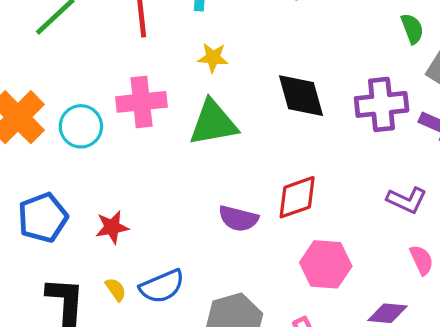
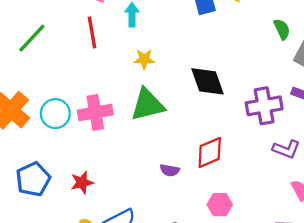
pink cross: (141, 102) -> (95, 112), moved
purple cross: (382, 104) -> (264, 106), moved
purple semicircle: (238, 218) -> (170, 170), size x0.7
pink hexagon: (326, 264) -> (220, 205), moved, size x0.7

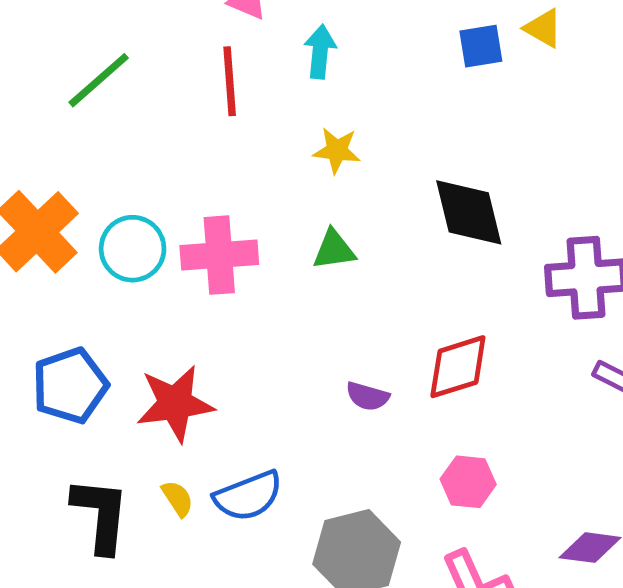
green triangle: (147, 105) -> (334, 250), size x0.6
red star: (82, 182) -> (175, 403), size x1.5

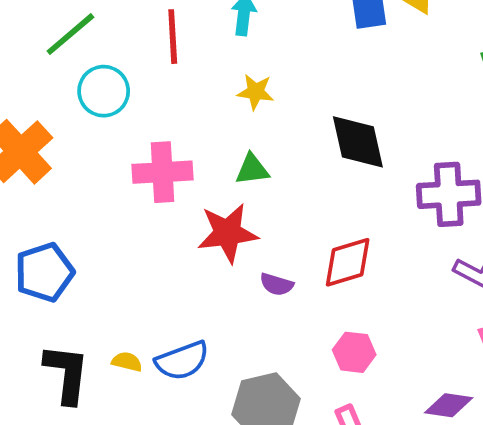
cyan circle: (133, 249) -> (104, 91), moved
red star: (175, 403) -> (228, 233), moved
yellow semicircle: (178, 498) -> (127, 362), turned -44

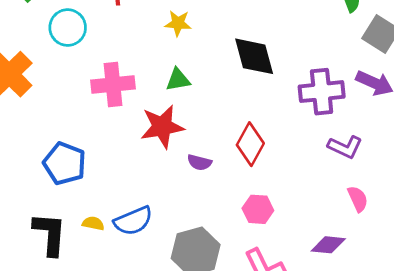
red diamond: (348, 262) -> (250, 144), turned -42
blue pentagon: (44, 272) -> (65, 163), moved, turned -30

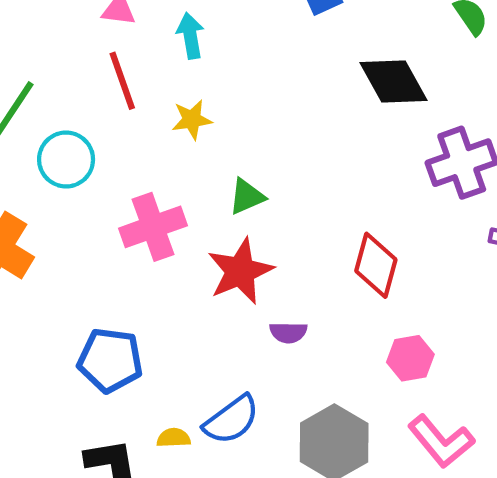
yellow star: (178, 23) -> (192, 120), moved
black diamond: (254, 56) -> (393, 82), moved
purple semicircle: (199, 162) -> (288, 332), moved

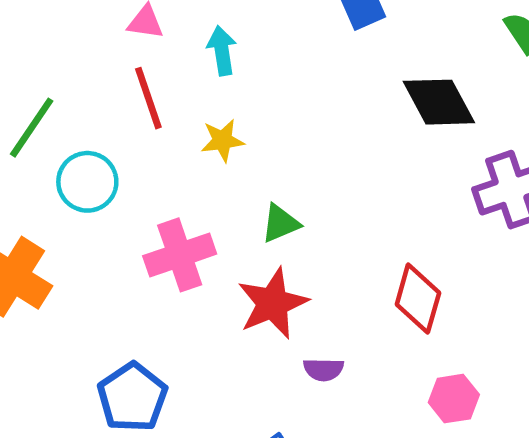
blue pentagon: (110, 360) -> (132, 397), turned 30

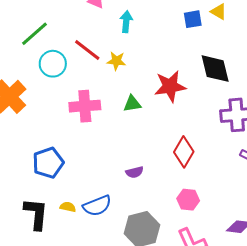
red line: (148, 98) -> (87, 50), moved, turned -48
red star: (273, 303) -> (170, 86), moved
purple semicircle: (323, 370) -> (135, 172), turned -30

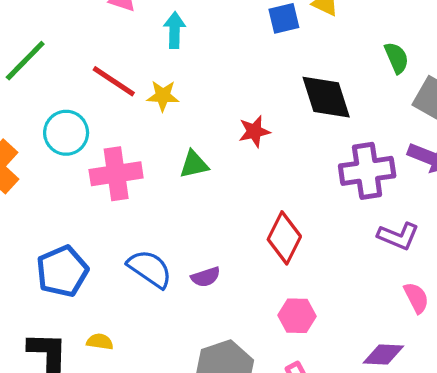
cyan circle: (53, 64) -> (66, 133), moved
red star: (170, 86) -> (254, 131), size x0.6
blue semicircle: (97, 206) -> (150, 269), moved, turned -120

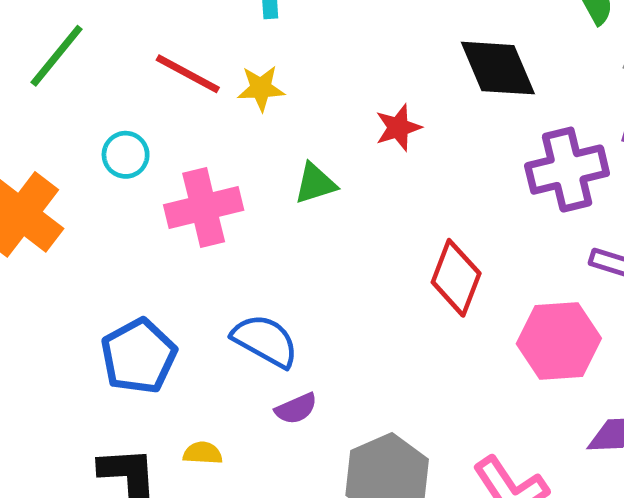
cyan circle: (66, 133) -> (126, 155), size x0.7
purple semicircle: (206, 277) -> (296, 409), moved
pink hexagon: (297, 316) -> (559, 341), moved, size x1.5

